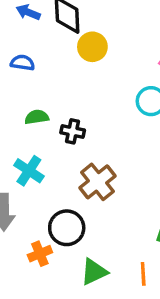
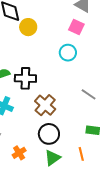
black cross: (73, 131) -> (25, 78), size x1.5
black circle: (67, 228) -> (49, 134), moved

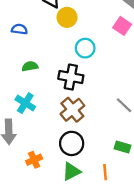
cyan circle: (68, 53) -> (85, 48), moved
black cross: (25, 78) -> (71, 77), moved

